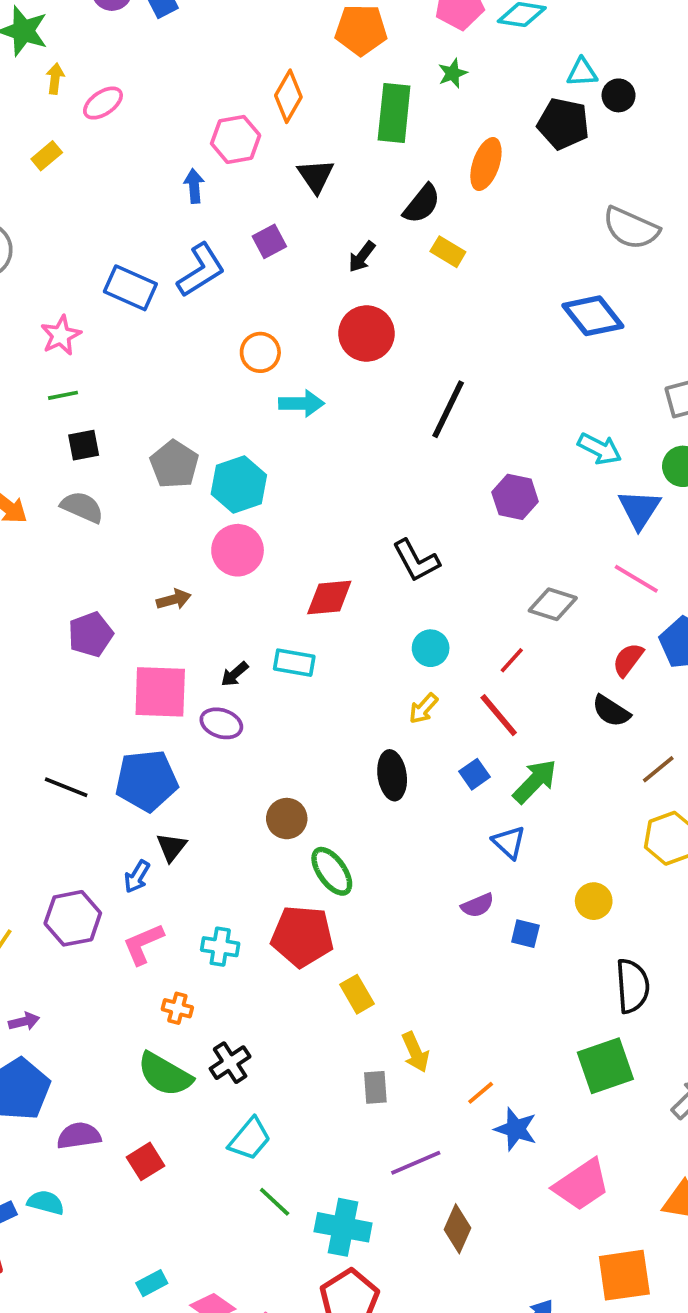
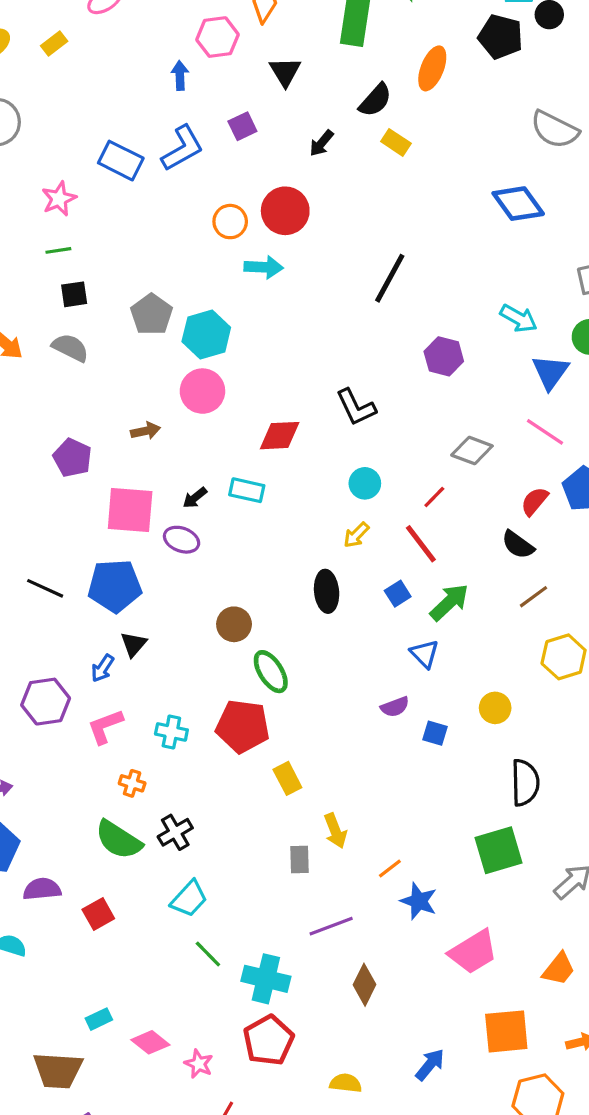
red circle: (367, 333) -> (285, 211), moved
purple pentagon: (91, 634) -> (72, 458), turned -30
brown line: (658, 769) -> (533, 597), moved

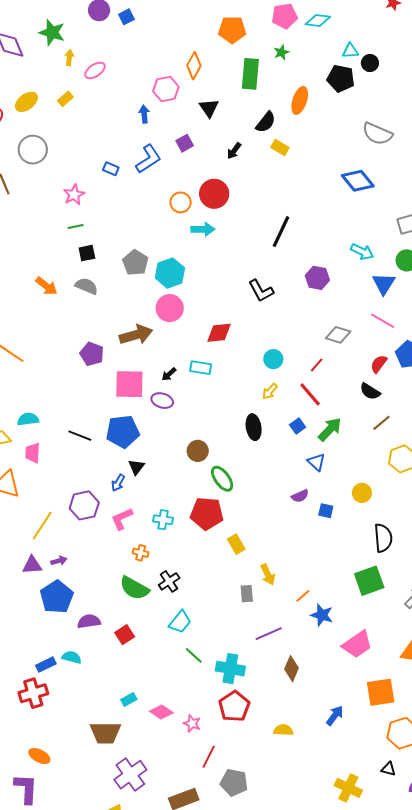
blue rectangle: (121, 161) -> (111, 169), size x0.6
black L-shape: (356, 407) -> (261, 291), moved
brown arrow: (145, 431) -> (136, 335), size x1.8

